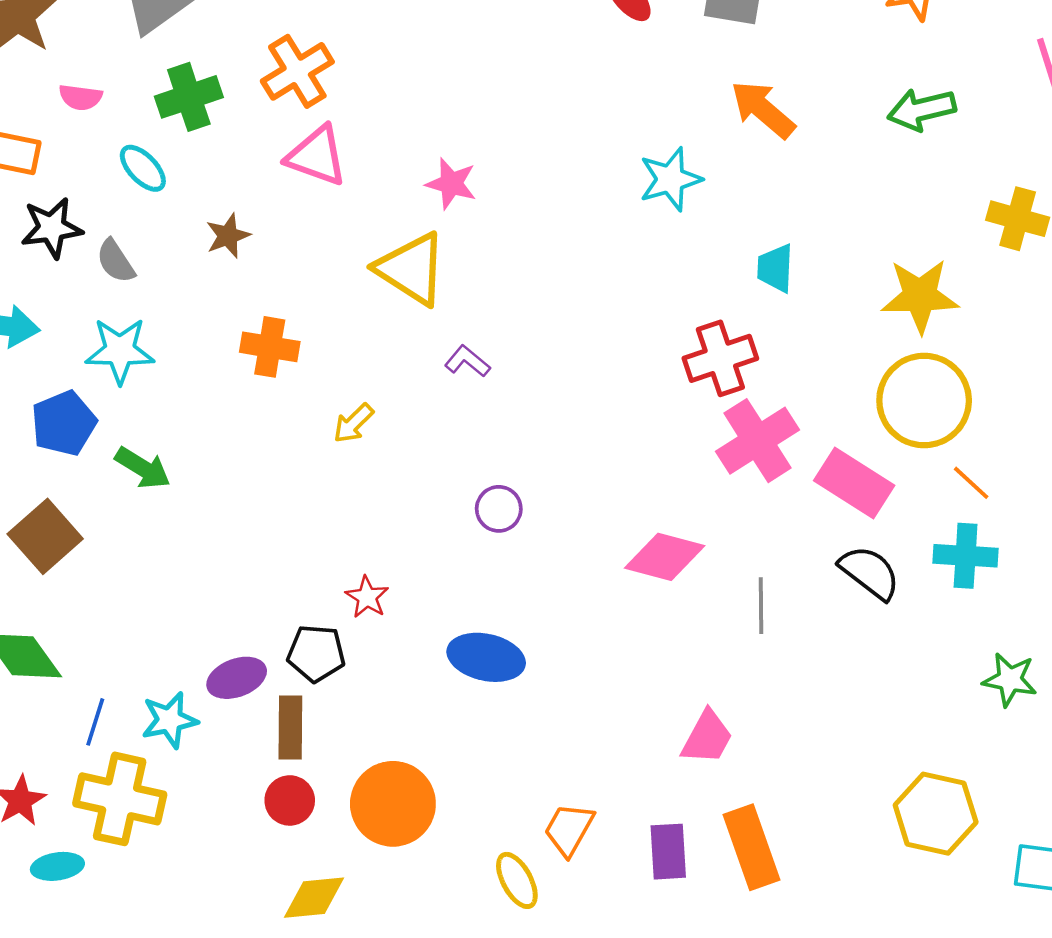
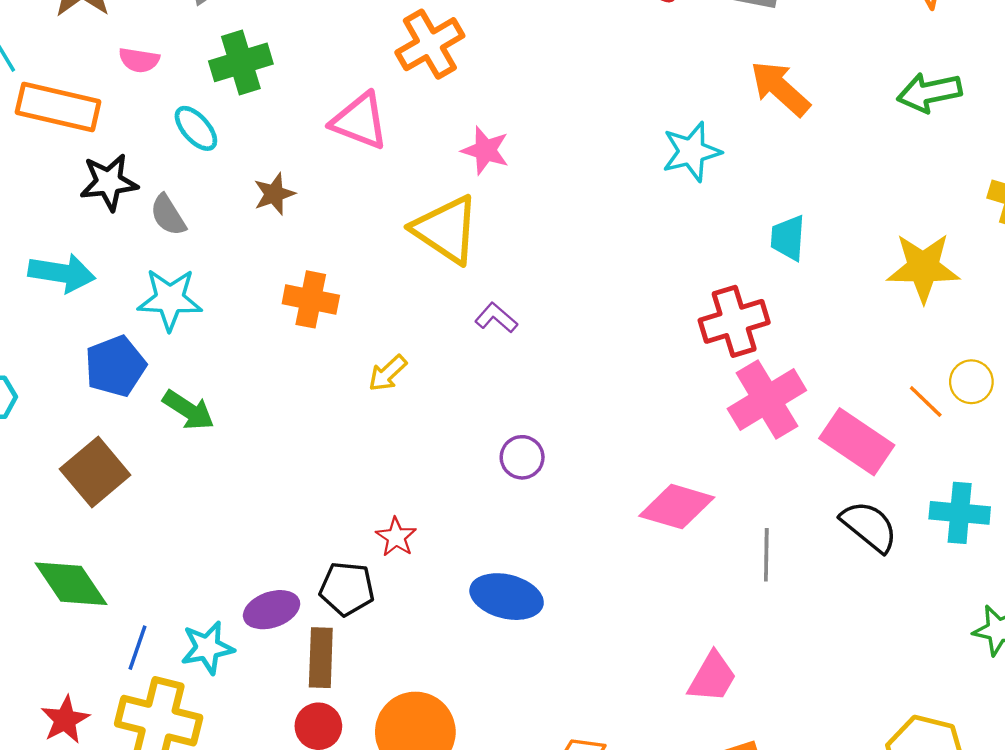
orange cross: (297, 71) -> (430, 44), moved
yellow circle: (924, 400) -> (971, 382), moved, size x0.5
orange line: (971, 483) -> (926, 401), moved

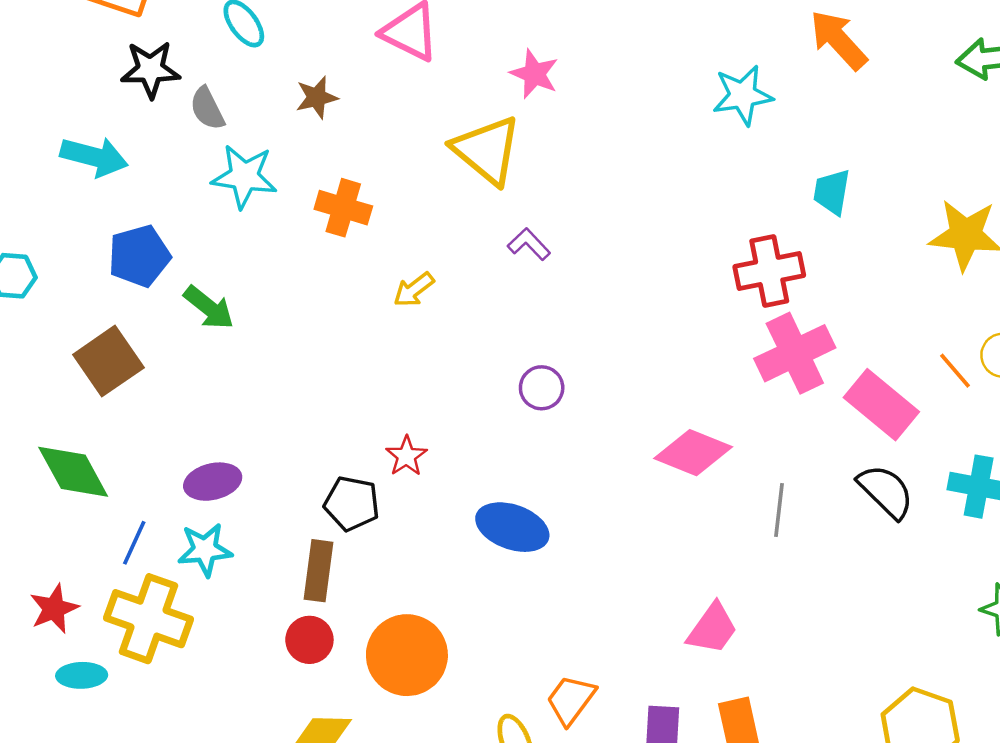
cyan star: (170, 299) -> (244, 176), moved
purple ellipse: (272, 610) -> (213, 482), moved

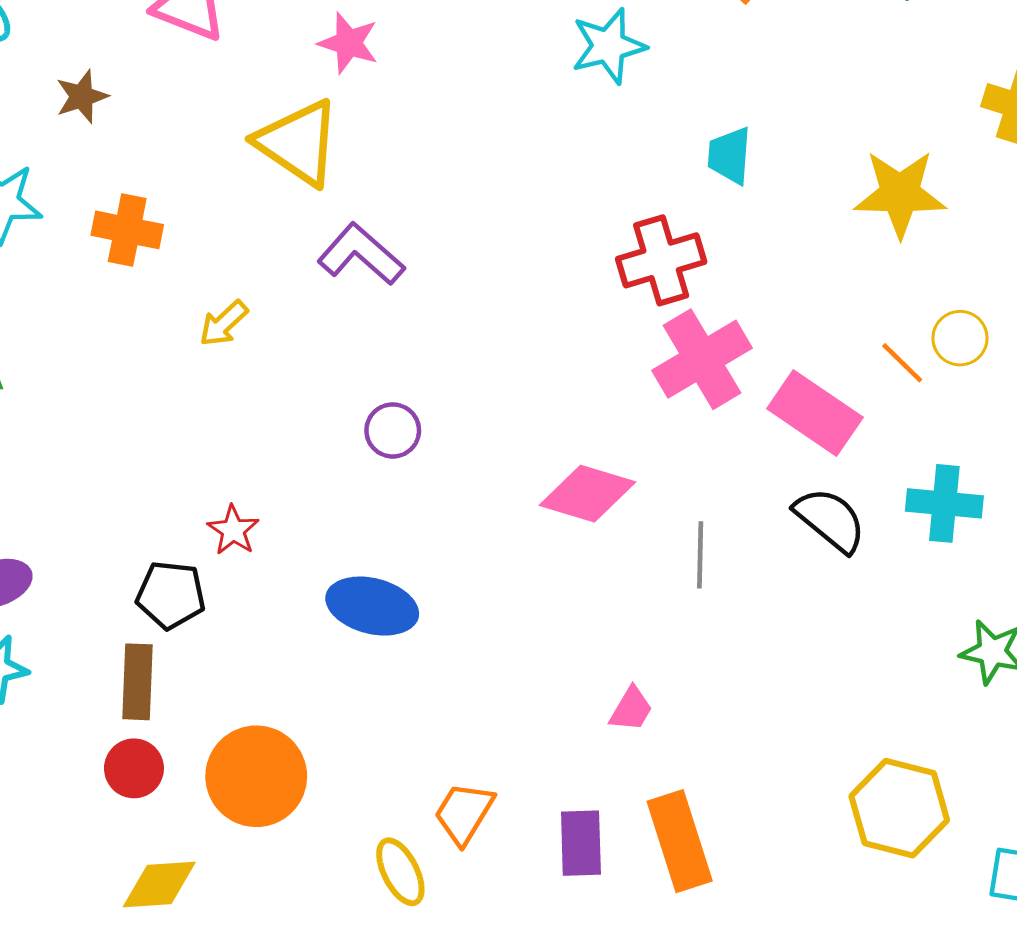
purple L-shape: (529, 244) -> (361, 254), size x1.6
pink trapezoid: (712, 629) -> (631, 709), size x0.7

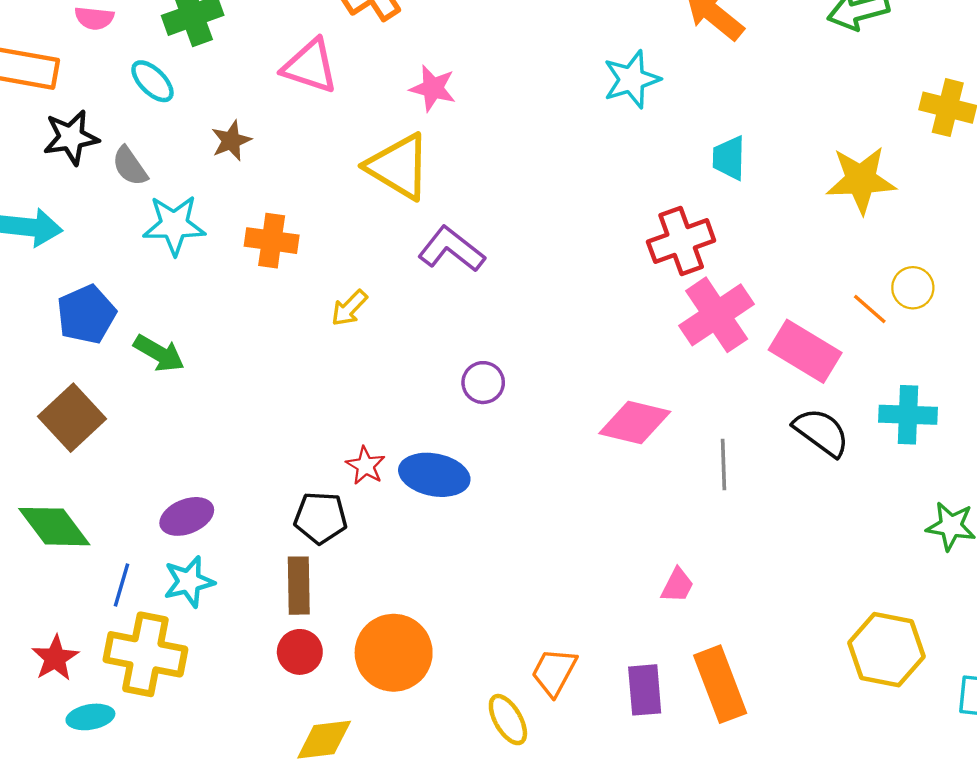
blue ellipse: (372, 606) -> (434, 475), moved

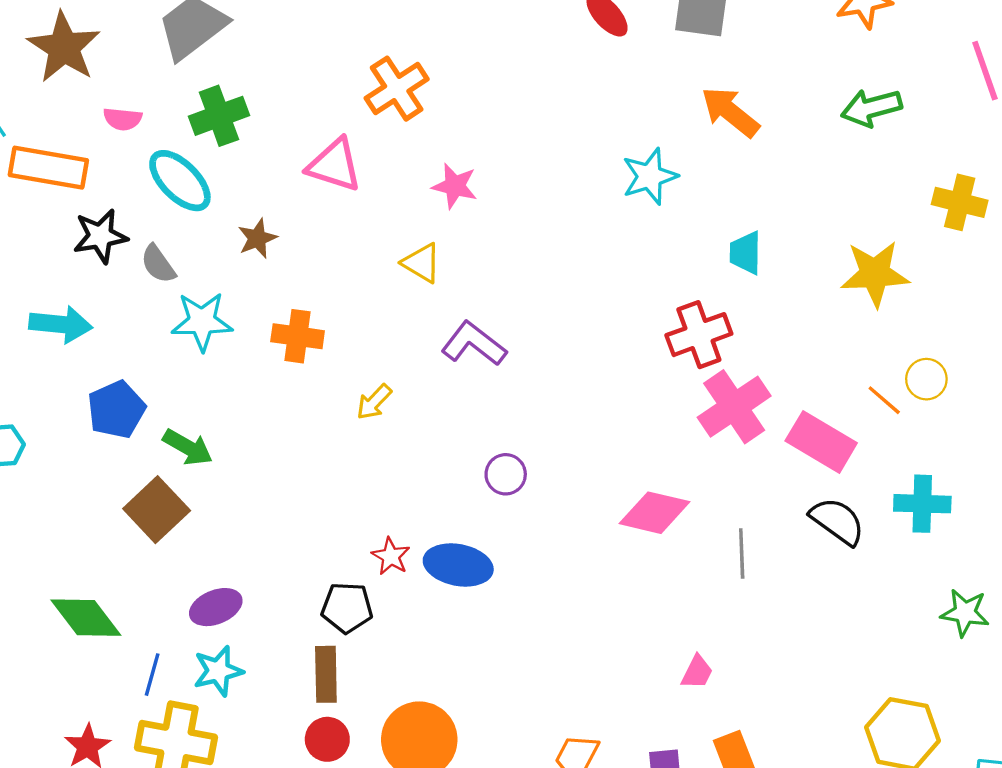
cyan ellipse: (152, 81) -> (180, 181), size x1.5
yellow triangle: (399, 167) -> (422, 263), size x0.6
brown square: (72, 418) -> (157, 510), moved

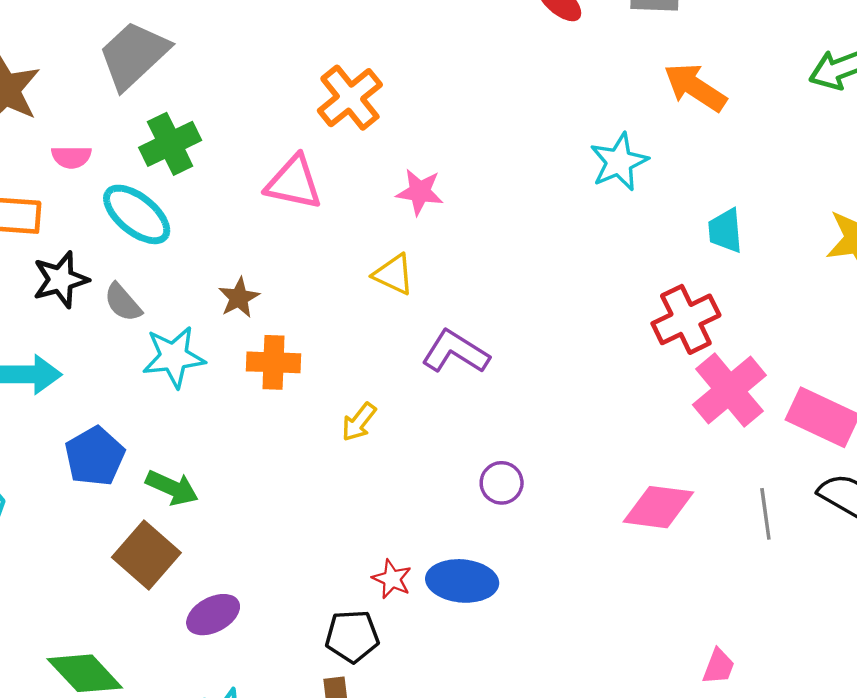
brown star: (257, 238) -> (239, 298), moved
gray line: (742, 553) -> (765, 514), moved
purple ellipse: (216, 607) -> (213, 615), moved

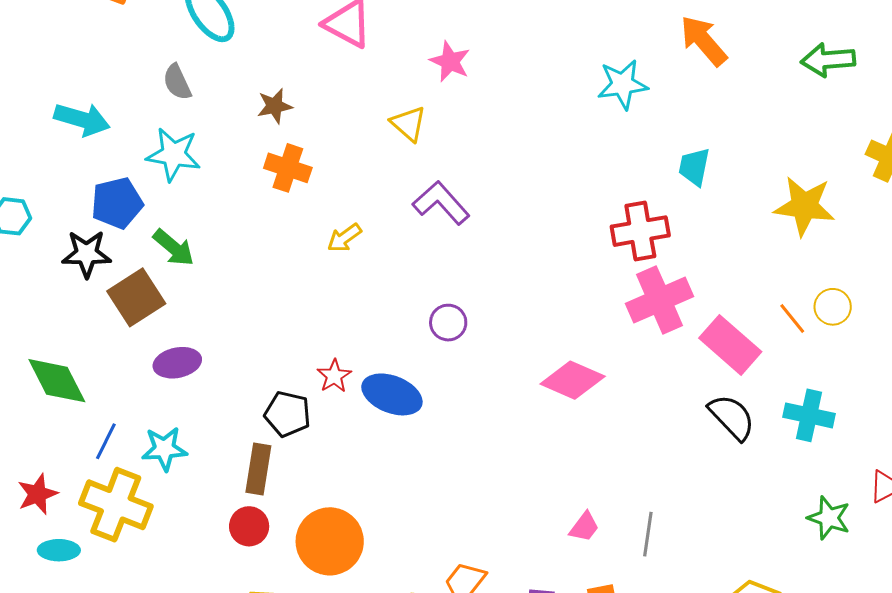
black star: (61, 280) -> (87, 254), moved
cyan star: (174, 357) -> (174, 154), moved
gray line: (765, 514) -> (648, 534), moved

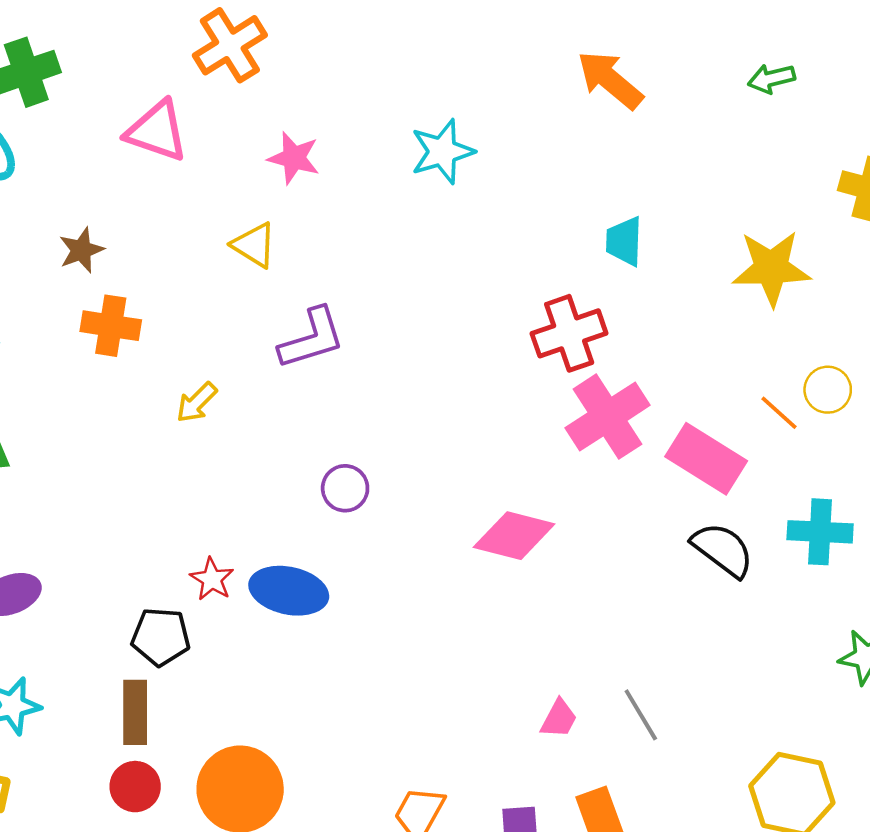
green arrow: (828, 60) -> (771, 79), size x0.7
cyan star: (623, 84) -> (442, 152), moved
purple L-shape: (441, 203) -> (312, 338), turned 124
gray line: (648, 534) -> (641, 715), turned -30

